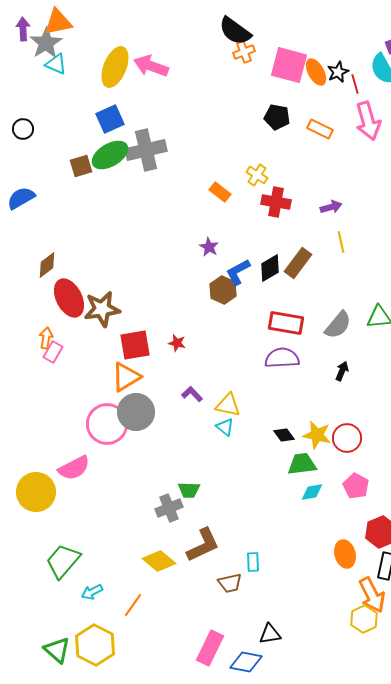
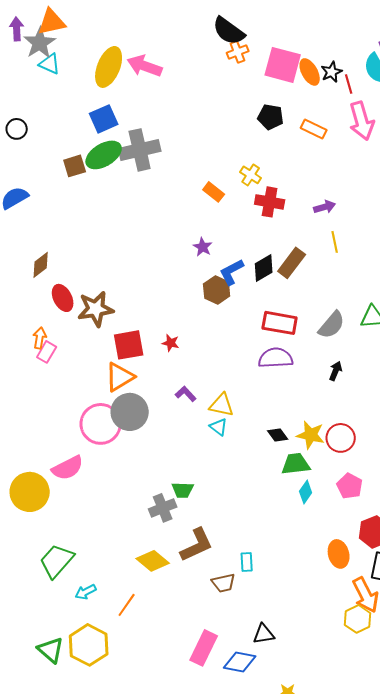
red ellipse: (69, 298) -> (63, 298), size x0.7
cyan diamond: (312, 492) -> (306, 492), turned -45

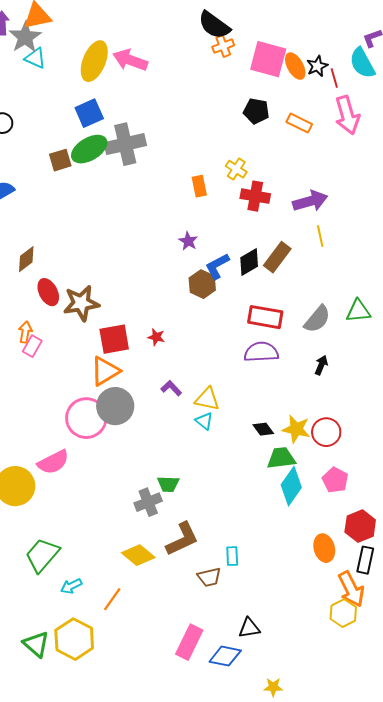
orange rectangle: (214, 192) -> (199, 186), turned 40
purple arrow: (325, 207) -> (310, 201), size x1.6
cyan diamond: (306, 492) -> (291, 486), size x1.6

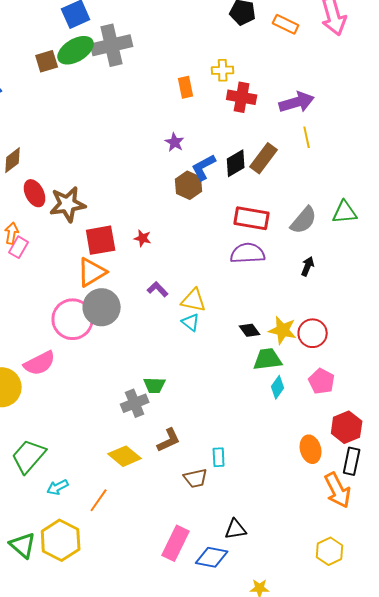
yellow cross: (236, 169) -> (223, 70), turned -35
cyan diamond: (291, 486) -> (278, 387), size x0.6
brown L-shape: (182, 539) -> (169, 440), size x0.7
yellow hexagon: (343, 613) -> (330, 551), moved

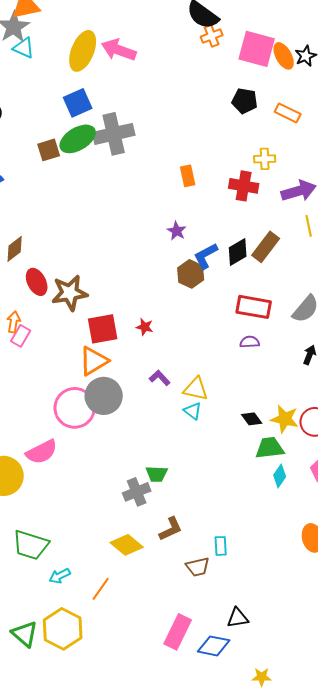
yellow cross: (223, 70) -> (265, 159), moved
purple semicircle: (248, 253) -> (250, 342), size x0.6
green trapezoid: (29, 456) -> (31, 545), turned -114

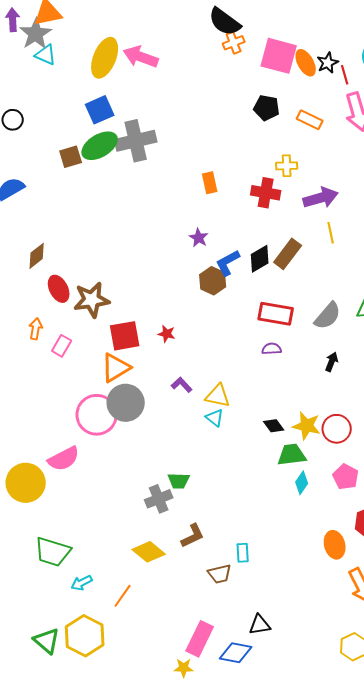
pink rectangle: (21, 336) -> (62, 346), moved
yellow star: (262, 677) -> (184, 668), moved

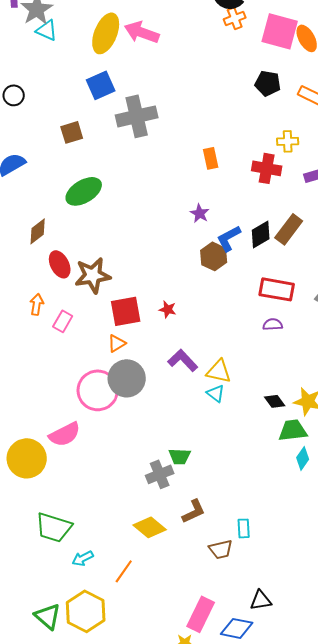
green ellipse: (100, 146) -> (84, 191), moved
orange triangle: (116, 368) -> (117, 343), size x0.6
purple L-shape: (182, 385) -> (183, 360), size x1.4

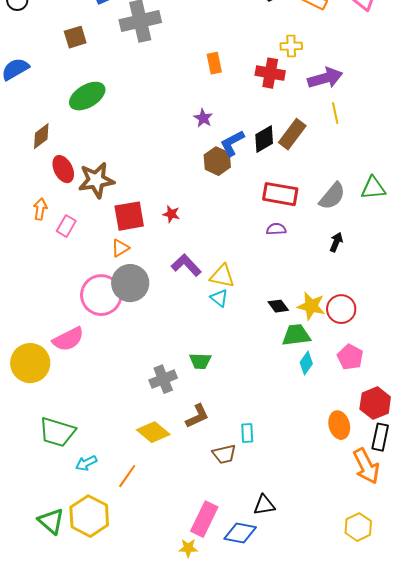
green trapezoid: (180, 456) -> (200, 361), moved

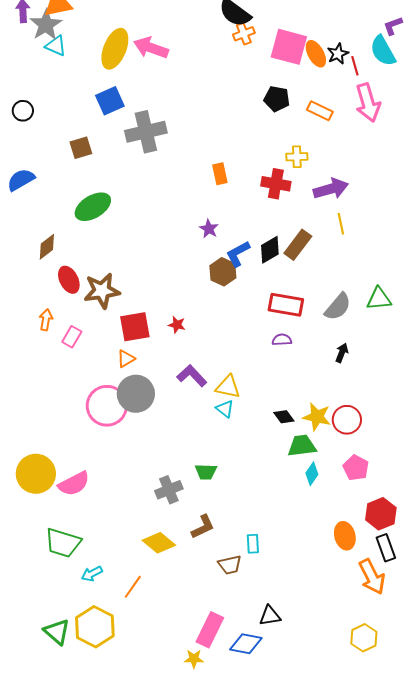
pink semicircle: (68, 339) -> (74, 484), moved
black rectangle: (380, 437) -> (386, 548), turned -32

